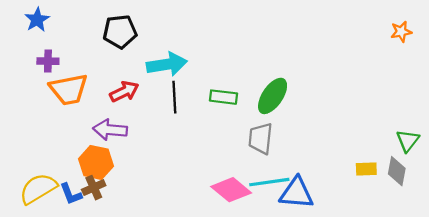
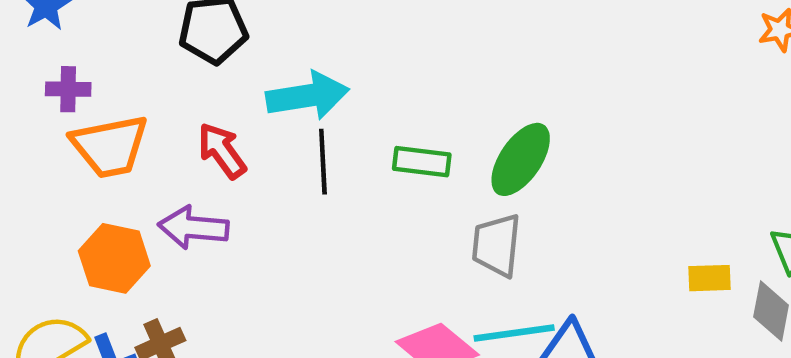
red arrow: (124, 92) -> (222, 151), turned -100
orange hexagon: (96, 162) -> (114, 258), moved
yellow rectangle: (366, 169) -> (710, 278), moved

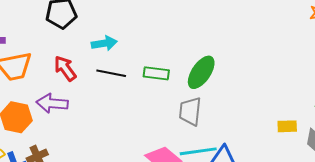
cyan arrow: (308, 96) -> (104, 43), size x0.7
black line: (323, 162) -> (111, 73), turned -76

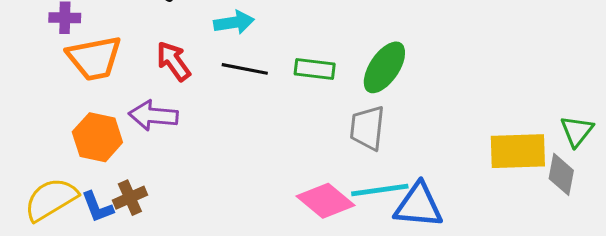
yellow rectangle: (287, 126) -> (518, 151), size x1.8

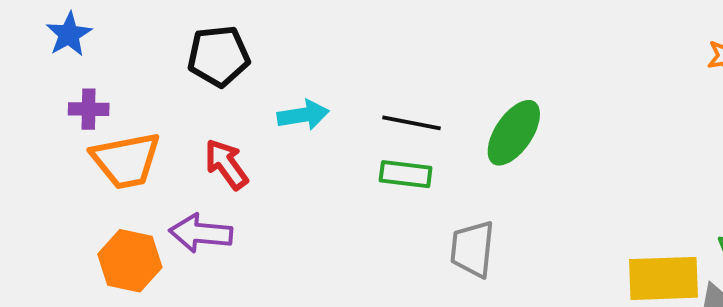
green ellipse: (384, 67) -> (514, 133), moved
black line: (245, 69) -> (411, 123), moved

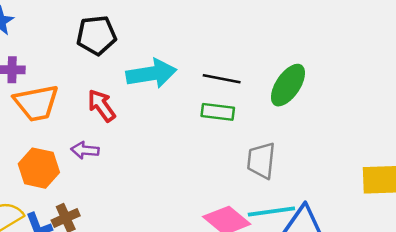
cyan arrow: (303, 115) -> (151, 74), size x1.5
purple arrow: (201, 233) -> (85, 150), size x0.7

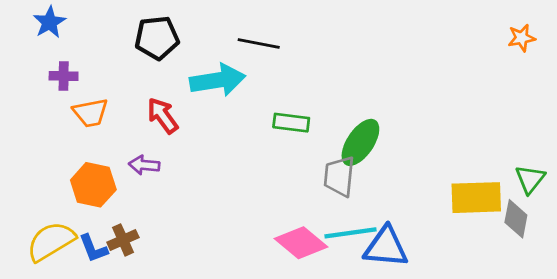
black line: (222, 79) -> (259, 43), moved
green ellipse: (288, 85) -> (360, 142), moved
orange trapezoid: (36, 103) -> (90, 113), size x0.7

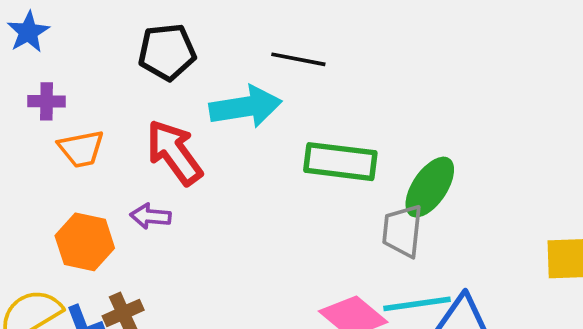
red arrow: (163, 116) -> (174, 152), size x1.4
green rectangle: (291, 123) -> (340, 162), size x1.5

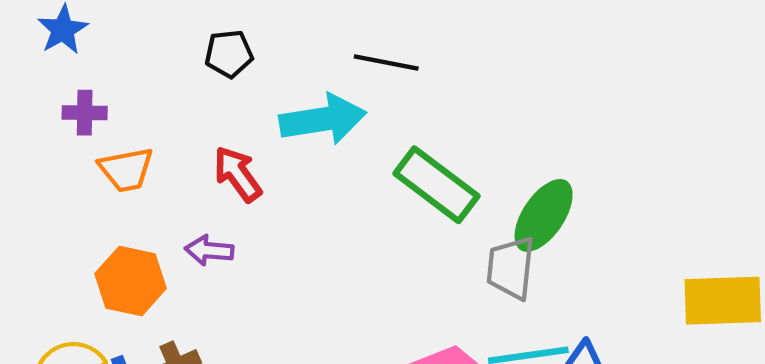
black pentagon: (167, 52) -> (229, 54), size x0.7
red arrow: (174, 152) -> (238, 174), size x0.7
green rectangle: (340, 162) -> (436, 185), turned 30

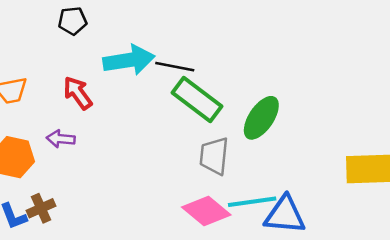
black line: (386, 62) -> (175, 67), moved
gray trapezoid: (511, 268) -> (214, 156), moved

